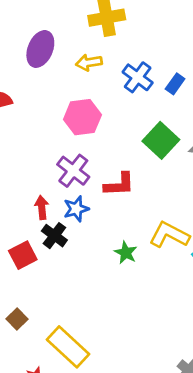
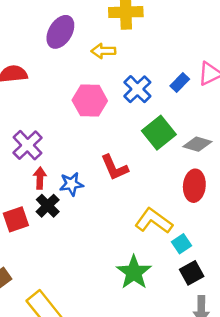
blue cross: (138, 77) -> (137, 89), moved
purple cross: (73, 171) -> (27, 145), moved
red L-shape: (119, 184) -> (114, 168), turned 60
green star: (126, 253) -> (134, 272), moved, size x1.6

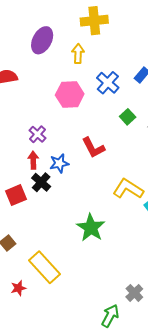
yellow arrow: (103, 51) -> (78, 54), turned 96
green square: (159, 133) -> (128, 117), size x0.6
purple cross: (27, 145) -> (37, 134), moved, size x0.7
green star: (134, 272) -> (91, 228), moved

